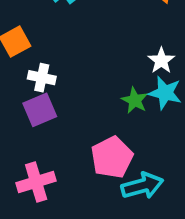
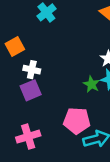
pink pentagon: (112, 157) -> (77, 121), turned 30

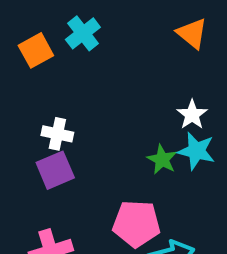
orange square: (15, 47) -> (36, 50), moved

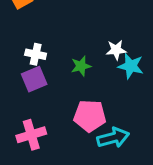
white star: (192, 115) -> (116, 50), moved, turned 30
green star: (162, 159) -> (81, 66), moved, turned 30

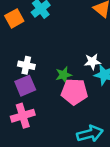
pink pentagon: (90, 116) -> (74, 92), moved
pink cross: (31, 135) -> (23, 116), moved

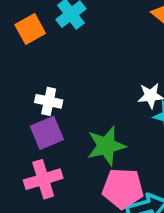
green star: (64, 75) -> (106, 146), moved, size x1.5
pink pentagon: (74, 92) -> (123, 188), moved

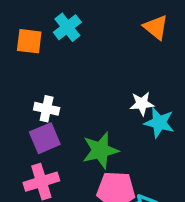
orange square: (30, 29) -> (29, 41), turned 36

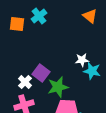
white cross: (47, 109) -> (25, 82), moved, turned 32
purple square: (45, 138) -> (41, 73), moved, turned -30

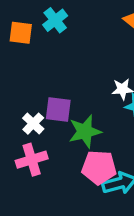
purple square: (41, 73) -> (58, 110), turned -30

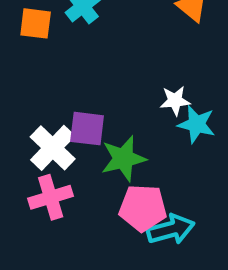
white cross: (33, 124) -> (53, 148), size x1.5

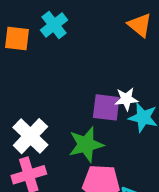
purple square: (87, 129) -> (106, 107), moved

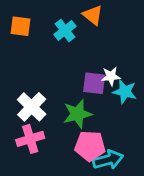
cyan cross: (54, 25) -> (65, 30), moved
orange triangle: (140, 25) -> (93, 15), moved

